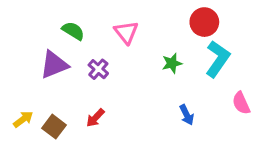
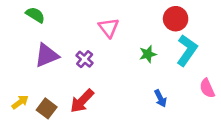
green semicircle: (73, 31) -> (35, 15), moved
red arrow: (95, 118) -> (82, 101), size x1.5

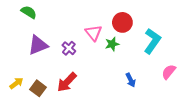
red circle: (176, 19) -> (122, 22), moved
pink triangle: (109, 28) -> (94, 33), moved
green star: (148, 54) -> (112, 44), moved
pink semicircle: (207, 88) -> (169, 72), turned 63

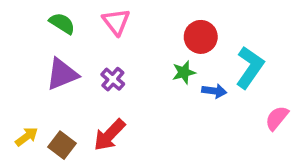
green semicircle: (29, 12) -> (62, 23), moved
pink triangle: (94, 33) -> (116, 22), moved
blue arrow: (131, 80) -> (214, 91), moved, turned -56

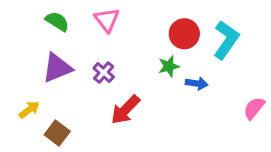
cyan L-shape: (250, 67) -> (226, 40), moved
red arrow: (109, 135) -> (125, 110), moved
yellow arrow: (27, 137) -> (29, 110), moved

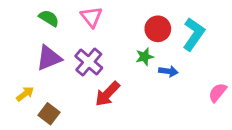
purple cross: (104, 72) -> (89, 62), size x1.5

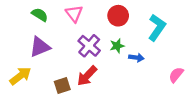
red circle: (158, 29) -> (118, 16), moved
purple cross: (89, 62) -> (89, 46), moved
yellow arrow: (25, 94) -> (20, 76), size x1.5
brown square: (49, 114) -> (62, 86), moved, turned 35

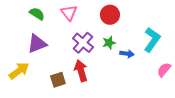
cyan L-shape: (157, 28) -> (152, 40), moved
red arrow: (87, 76) -> (81, 71), turned 120

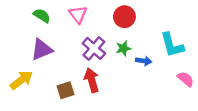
cyan L-shape: (152, 40) -> (172, 45), turned 130
pink semicircle: (164, 70) -> (186, 79), turned 91

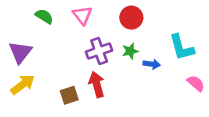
purple cross: (94, 48) -> (99, 51), turned 30
purple triangle: (42, 50) -> (20, 52), moved, turned -30

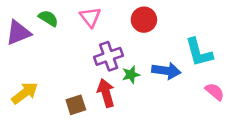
green star: (130, 51) -> (131, 75), moved
purple triangle: (20, 52) -> (18, 33), moved, turned 30
blue arrow: (152, 64) -> (166, 71), size x1.5

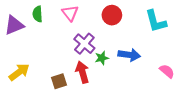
green semicircle: (48, 18) -> (38, 14), turned -126
cyan L-shape: (199, 52) -> (156, 21), moved
purple cross: (109, 56) -> (84, 44), turned -30

